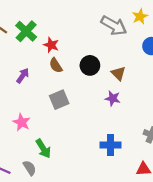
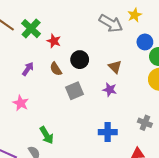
brown semicircle: (56, 65) -> (56, 69), moved
black circle: (90, 65) -> (80, 60), moved
gray square: (59, 100) -> (75, 91), moved
pink star: (22, 122) -> (21, 103), moved

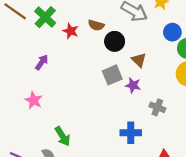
black circle: (80, 60) -> (115, 41), moved
brown semicircle: (56, 69) -> (96, 25), moved, turned -40
gray square: (75, 91) -> (112, 75), moved
gray cross: (145, 123) -> (157, 107), moved

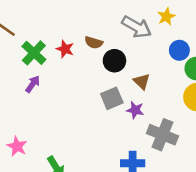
green cross: (45, 17) -> (34, 53), moved
pink star: (34, 100) -> (17, 146), moved
gray cross: (157, 107) -> (162, 135), size x1.6

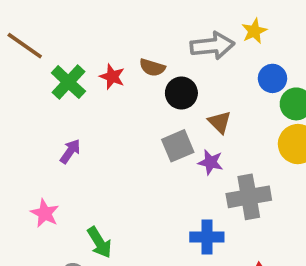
gray arrow: (137, 27) -> (212, 46), turned -36
purple arrow: (33, 84) -> (70, 151), moved
gray cross: (162, 135) -> (249, 197), turned -32

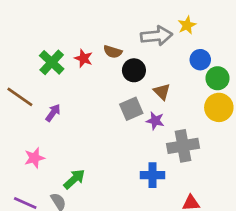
brown line: (25, 46) -> (20, 97), moved
pink star: (45, 213) -> (34, 158), turned 30
green arrow: (99, 242) -> (74, 179), turned -100

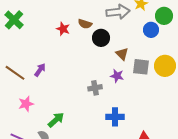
green cross: (52, 62) -> (14, 20), moved
green circle: (217, 78) -> (164, 16), moved
brown line: (20, 97) -> (15, 73), moved
gray square: (131, 109) -> (141, 67), moved, turned 30
gray cross: (183, 146) -> (95, 88), moved, size x0.6

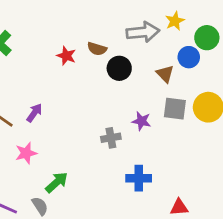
brown triangle: (122, 54) -> (165, 74), moved
pink star: (26, 104) -> (26, 153), moved

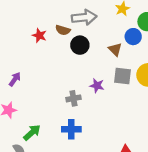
gray arrow: (143, 32) -> (84, 17), moved
blue cross: (139, 178) -> (71, 129), moved

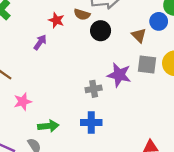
purple arrow: (15, 79) -> (40, 42), moved
purple star: (97, 86) -> (119, 75), size x1.5
green arrow: (32, 133) -> (48, 126), turned 36

